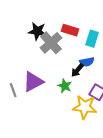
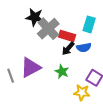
red rectangle: (70, 30) -> (67, 36), moved
black arrow: (77, 70) -> (68, 49), moved
yellow star: (85, 107) -> (82, 92), size x0.7

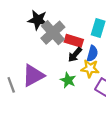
blue semicircle: (84, 47) -> (92, 53), turned -64
yellow star: (82, 92) -> (90, 69), moved

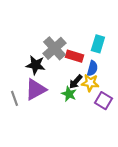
black star: (38, 20) -> (36, 65), moved
black arrow: (75, 55) -> (76, 82), moved

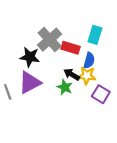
black arrow: (76, 82) -> (72, 74), turned 80

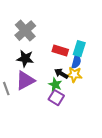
cyan rectangle: (95, 35) -> (79, 49), moved
gray cross: (50, 40) -> (25, 31), moved
purple square: (101, 94) -> (56, 98), moved

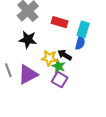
red rectangle: (60, 51) -> (60, 22), moved
yellow star: (74, 75) -> (49, 58), moved
purple triangle: (25, 81) -> (28, 74), moved

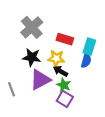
black arrow: (65, 55) -> (61, 71), moved
yellow star: (49, 58) -> (56, 58), moved
purple triangle: (28, 74) -> (40, 80), moved

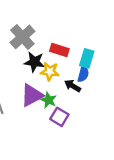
black star: (32, 57) -> (34, 62), moved
black arrow: (61, 71) -> (72, 86), moved
green star: (64, 85) -> (49, 100), moved

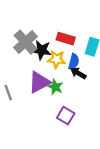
gray cross: (22, 37) -> (25, 42), moved
blue semicircle: (83, 74) -> (74, 62), moved
purple square: (59, 117) -> (66, 116), moved

